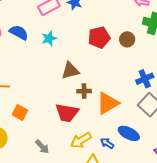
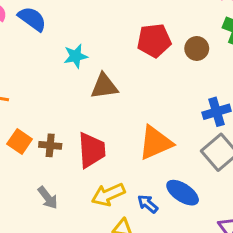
cyan star: (49, 38) -> (76, 56), moved
brown cross: (84, 91) -> (50, 145), moved
red trapezoid: (67, 113) -> (92, 150), turned -110

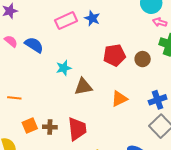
orange square: (20, 141) -> (30, 125), turned 35
orange triangle: (155, 143) -> (119, 99), moved, size x0.7

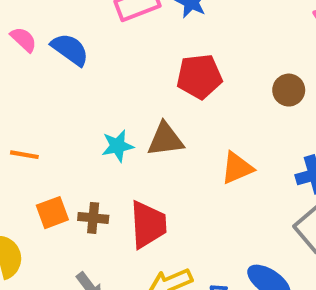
red pentagon: (114, 55) -> (199, 77), moved
cyan star: (64, 68) -> (118, 146), moved

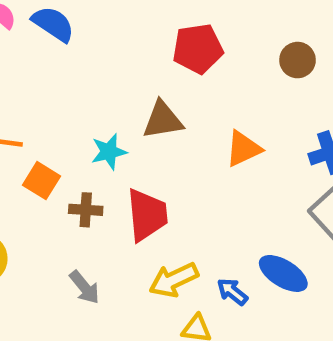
cyan star: (118, 146) -> (109, 152), moved
orange square: (52, 213) -> (41, 181), moved, turned -36

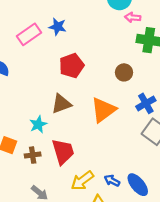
brown circle: (298, 60) -> (124, 72), moved
orange triangle: (243, 149) -> (103, 110), size x1.4
blue ellipse: (283, 273) -> (138, 185), moved, turned 30

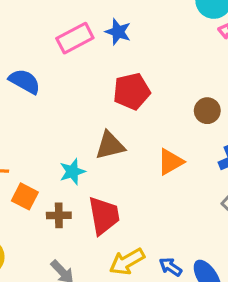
orange triangle: (103, 110) -> (171, 162), size x0.7

